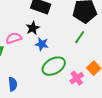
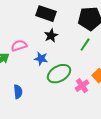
black star: (33, 28) -> (51, 36), moved
blue star: (42, 44) -> (41, 59), moved

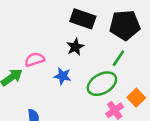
black rectangle: (46, 14) -> (83, 19), moved
green ellipse: (59, 74) -> (102, 84), moved

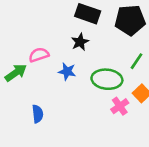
green line: (118, 58) -> (136, 61), moved
green ellipse: (102, 84) -> (107, 79), turned 36

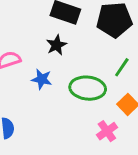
pink cross: (120, 106) -> (107, 131), moved

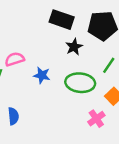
black star: (57, 45) -> (74, 47), moved

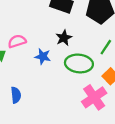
black star: (74, 47) -> (64, 38), moved
pink cross: (96, 119) -> (94, 97), size x1.5

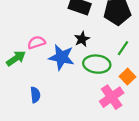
blue star: (43, 56) -> (61, 57), size x1.6

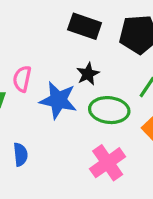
pink semicircle: (36, 42) -> (22, 79), turned -60
pink cross: (112, 97) -> (108, 163), moved

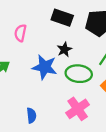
pink semicircle: (22, 79) -> (20, 33), moved
blue semicircle: (20, 154) -> (31, 115), moved

